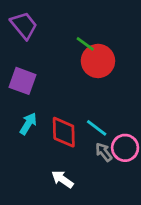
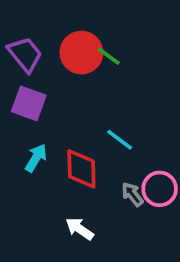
purple trapezoid: (24, 25) -> (25, 54), moved
red circle: (98, 61) -> (81, 53), moved
cyan line: (97, 128) -> (120, 140), moved

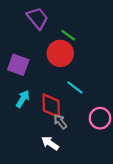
red circle: (81, 53) -> (60, 53), moved
purple trapezoid: (25, 54) -> (38, 18), moved
gray arrow: (132, 194) -> (60, 122), moved

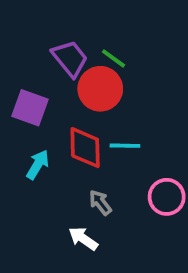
purple trapezoid: (38, 18) -> (70, 58), moved
cyan line: (75, 87) -> (125, 146), turned -36
red diamond: (51, 106) -> (85, 148), moved

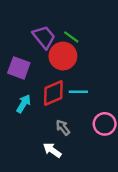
red diamond: (85, 148) -> (53, 93), turned 68

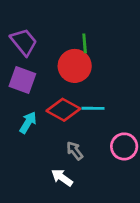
purple trapezoid: (44, 37) -> (24, 42), moved
green line: (71, 37) -> (85, 43), turned 49
red diamond: (53, 93) -> (63, 110), turned 52

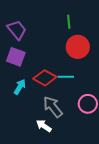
green line: (85, 43) -> (69, 22), moved
red circle: (75, 66) -> (78, 47), moved
gray arrow: (75, 151) -> (53, 107), size x1.6

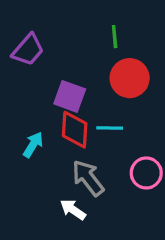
purple trapezoid: (17, 30) -> (28, 50), turned 80
purple square: (16, 57) -> (70, 96), moved
red diamond: (45, 78) -> (75, 130), turned 65

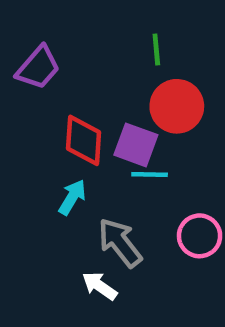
purple square: (70, 96) -> (136, 145), moved
red diamond: (75, 130) -> (84, 140), moved
cyan arrow: (33, 145) -> (72, 197), moved

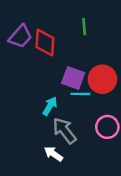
red circle: (177, 106) -> (102, 79), moved
red diamond: (84, 140) -> (45, 43), moved
cyan arrow: (72, 197) -> (50, 106), moved

